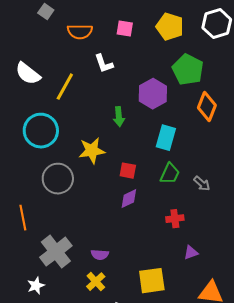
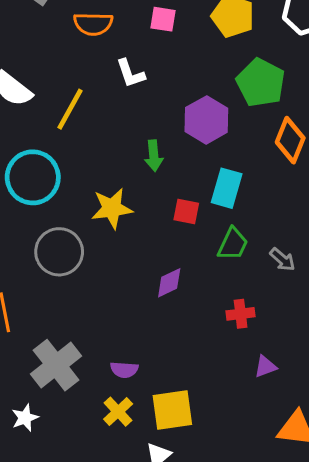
red square: (128, 171) -> (186, 211), moved
yellow square: (152, 281) -> (172, 410), moved

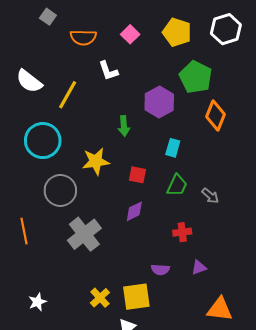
pink square: (163, 19) -> (130, 34), turned 36
cyan rectangle: (227, 188) -> (173, 148), size x0.7
red square: (186, 211) -> (137, 175), moved
gray cross: (56, 365) -> (84, 234), moved
purple semicircle: (124, 370) -> (160, 270), moved

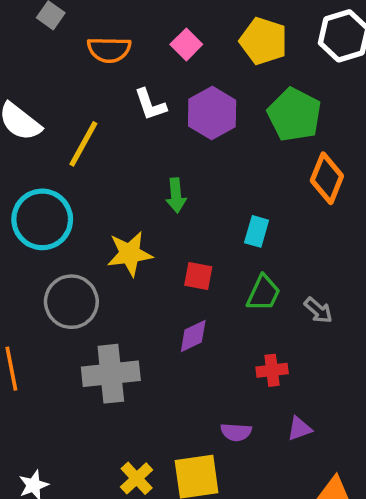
purple hexagon: (159, 102) -> (212, 113), moved
gray cross: (84, 234) -> (111, 374), turned 32

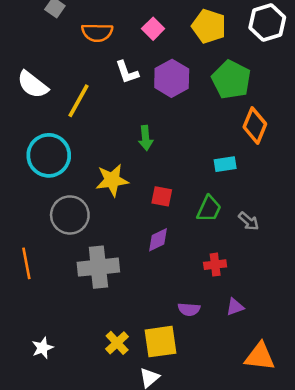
cyan rectangle: (257, 231) -> (225, 164), moved, turned 65

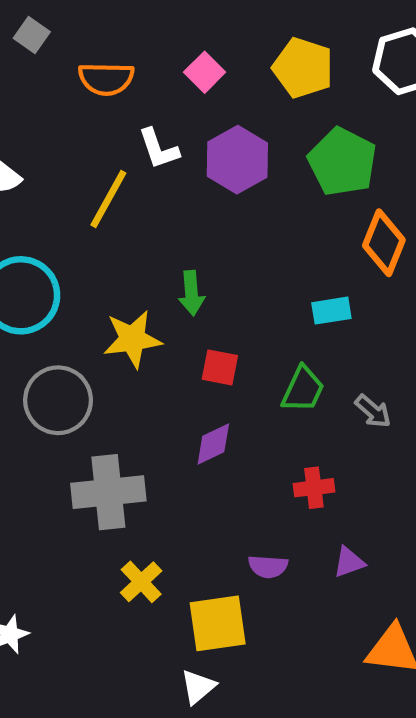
yellow line: (79, 101) -> (108, 199), moved
green arrow: (146, 138) -> (191, 293), moved
yellow cross: (117, 343) -> (141, 582), moved

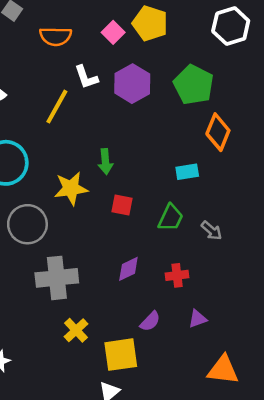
yellow pentagon: (303, 68) -> (150, 23), moved
purple diamond: (213, 444) -> (128, 269), moved
purple semicircle: (268, 566) -> (150, 321), turned -50

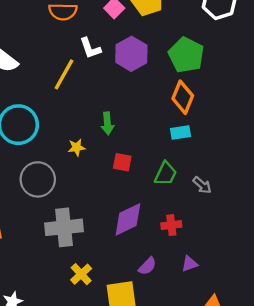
orange diamond: (218, 132) -> (183, 97), moved
yellow star: (71, 188) -> (77, 147), size x0.6
purple diamond: (128, 269) -> (128, 219), size x1.5

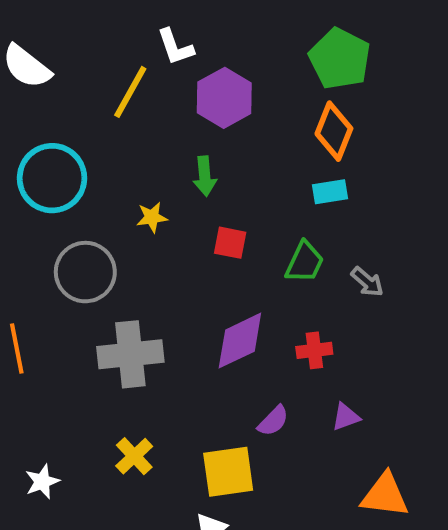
purple hexagon: (131, 54) -> (224, 98), moved
yellow cross: (81, 274) -> (134, 456), moved

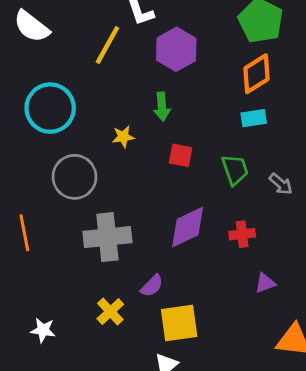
orange diamond: (334, 131) -> (256, 74), turned 36
green trapezoid: (305, 262) -> (235, 170), turned -44
purple semicircle: (273, 421) -> (152, 286), moved
white star: (42, 482) -> (43, 330), turned 30

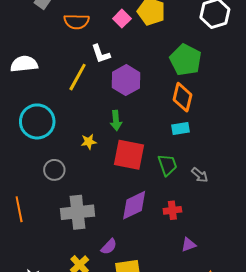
white semicircle: (32, 26) -> (24, 64), turned 136
orange diamond: (256, 74) -> (183, 97), turned -44
red square: (181, 155) -> (129, 155), size x1.8
gray circle: (74, 177) -> (54, 170), size x0.7

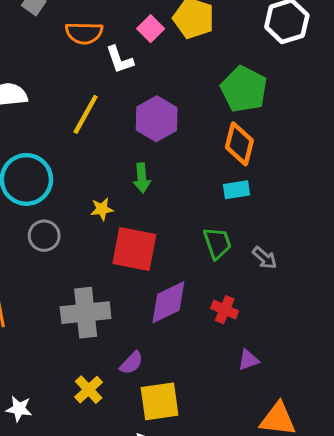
white L-shape: (101, 54) -> (120, 60), moved
red square: (129, 155) -> (134, 249), moved
gray circle: (54, 170) -> (44, 236), moved
red cross: (172, 210) -> (225, 310), turned 30

